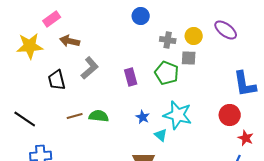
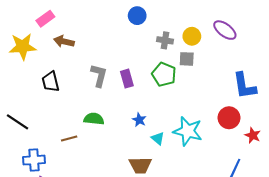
gray L-shape: (90, 68) -> (99, 75), moved, turned -35
cyan star: (178, 115) -> (188, 131), moved
brown line: (75, 116) -> (69, 138), moved
red star: (246, 138) -> (253, 135), moved

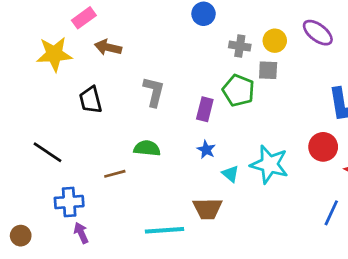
purple rectangle: (127, 79) -> (205, 109), moved, turned 30

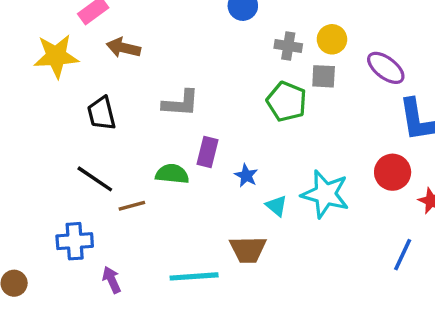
purple ellipse: (318, 33) -> (386, 68), moved
gray L-shape: (154, 92) -> (181, 103), turned 80
purple rectangle: (205, 109) -> (208, 152), moved
black line: (48, 152) -> (95, 179), moved
purple arrow: (81, 233) -> (112, 280), moved

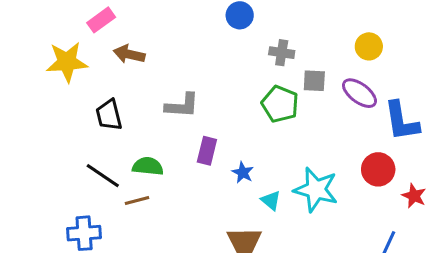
yellow circle: (332, 39) -> (369, 46), moved
purple ellipse: (386, 68) -> (359, 93), moved
green semicircle: (172, 174) -> (148, 166), moved

